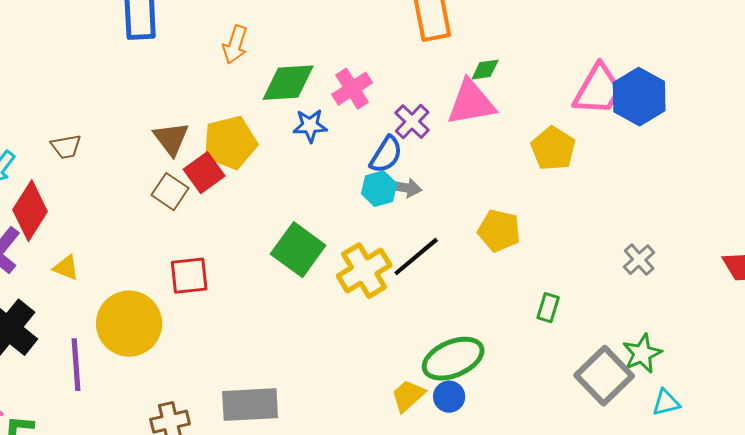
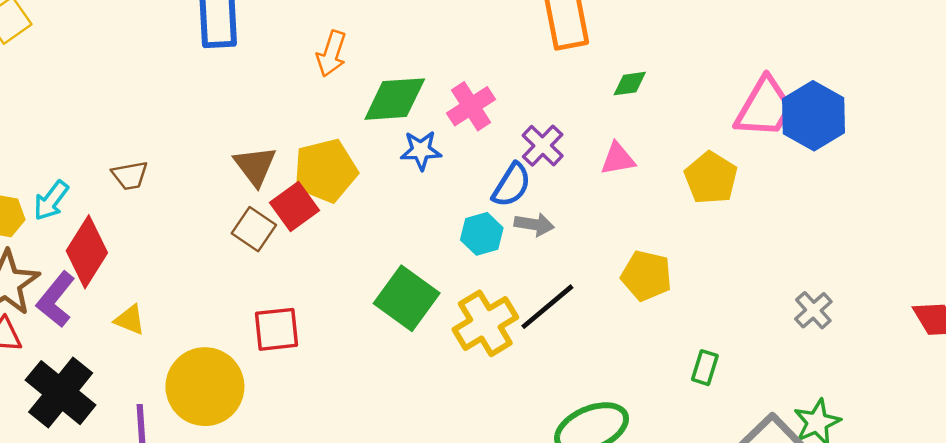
pink triangle: (471, 103) -> (618, 159), moved, size x0.6
cyan hexagon: (379, 189) -> (482, 234), moved

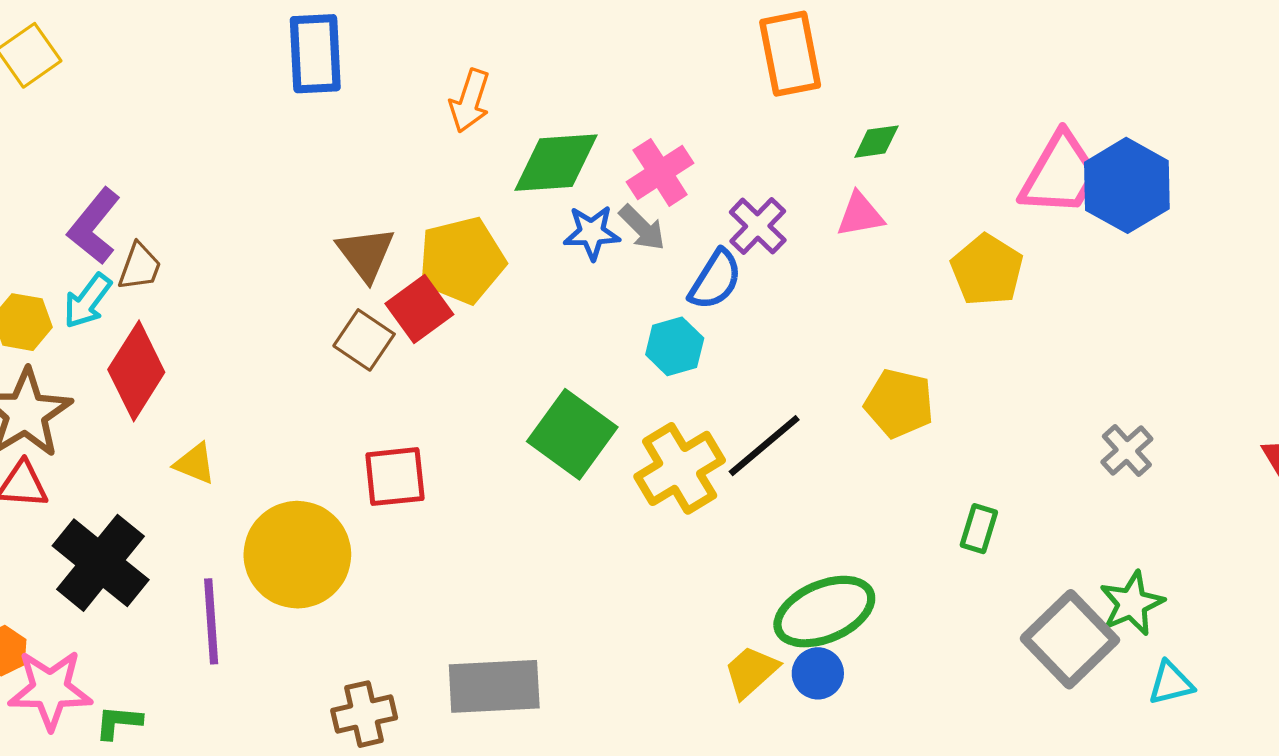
pink triangle: (618, 159) -> (860, 215), moved
brown trapezoid: (130, 175) -> (140, 267), moved, turned -60
gray arrow: (534, 224) -> (642, 228), moved, turned 36
purple L-shape: (56, 300) -> (94, 226), moved

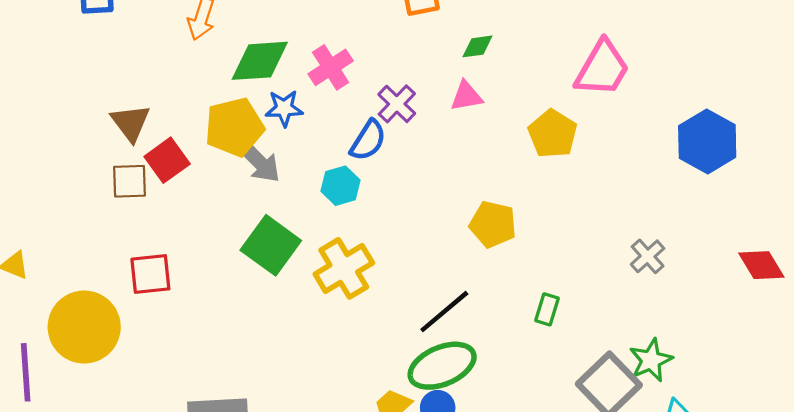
blue hexagon: (1127, 185) -> (707, 141), moved
gray arrow: (642, 228) -> (259, 161), moved, size x1.4
yellow pentagon: (462, 260) -> (234, 127), moved
brown square: (364, 340) -> (129, 181), turned -36
black line: (764, 446) -> (444, 312), moved

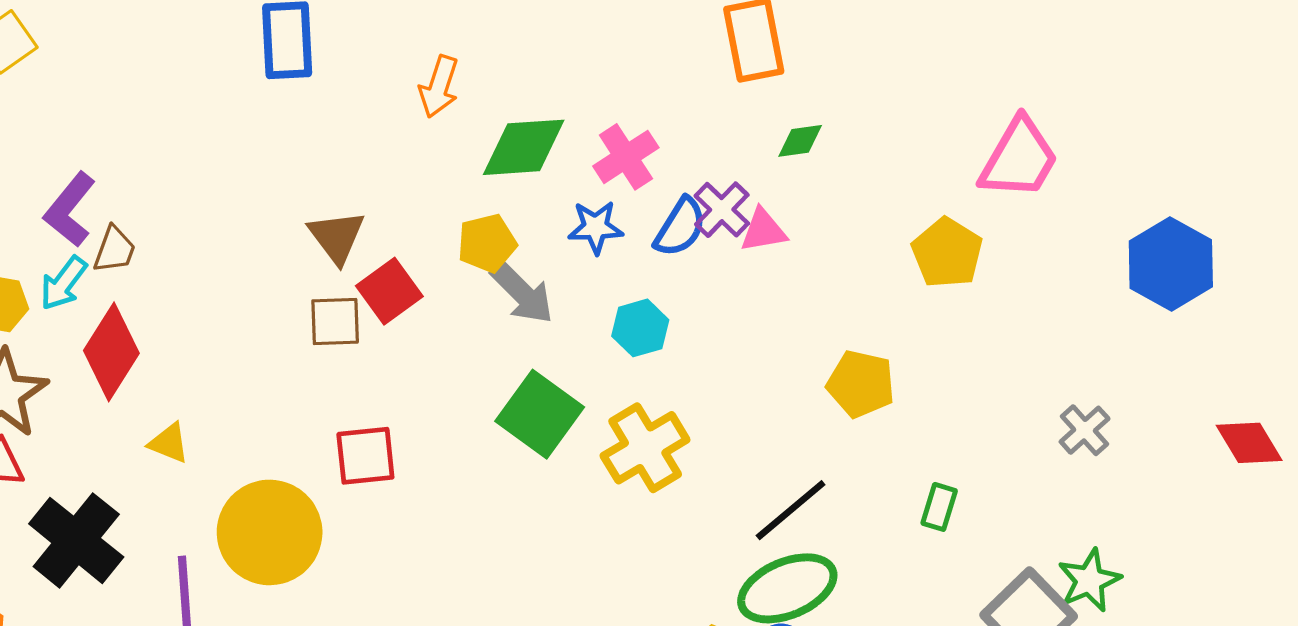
green diamond: (477, 46) -> (800, 141), moved
pink triangle: (466, 96) -> (763, 230), moved
blue star: (284, 108) -> (596, 227), moved
yellow pentagon: (234, 127) -> (487, 243), size x0.7
blue semicircle: (368, 140) -> (680, 227), moved

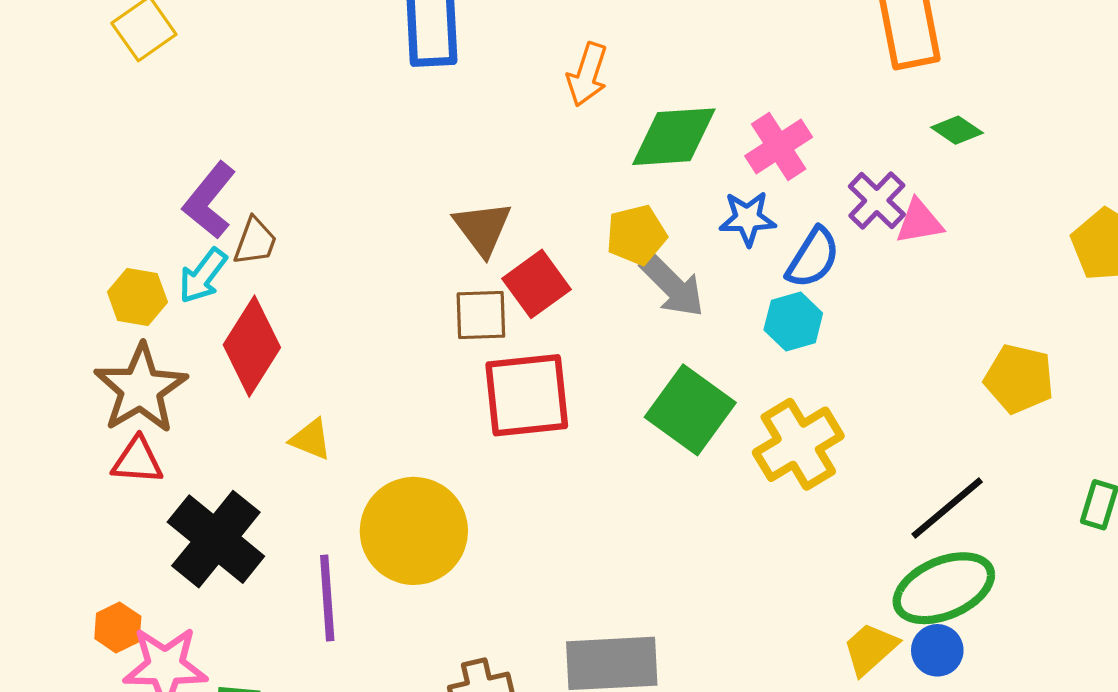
green diamond: (800, 141) -> (957, 130), turned 42
blue semicircle: (680, 227) -> (813, 258), moved
red square: (365, 456) -> (527, 395), moved, size x1.4

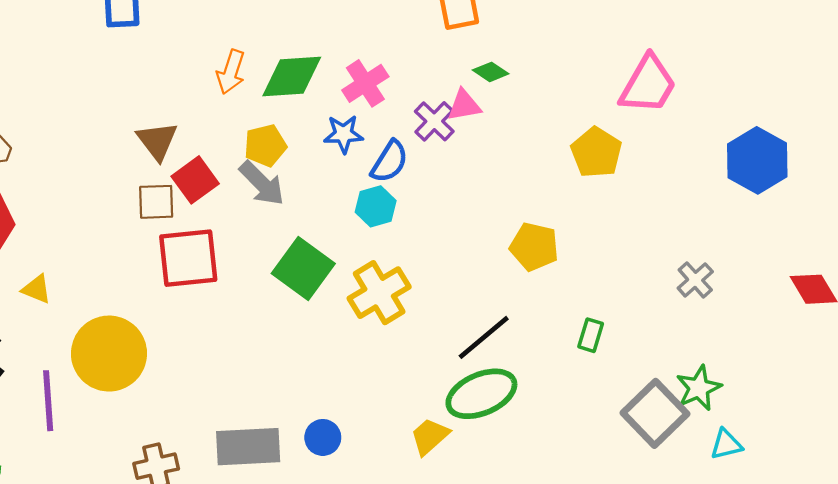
orange arrow: (587, 75) -> (231, 72), moved
pink triangle: (919, 222) -> (464, 105), moved
gray arrow: (672, 286) -> (262, 183), moved
blue circle: (937, 650) -> (323, 437), moved

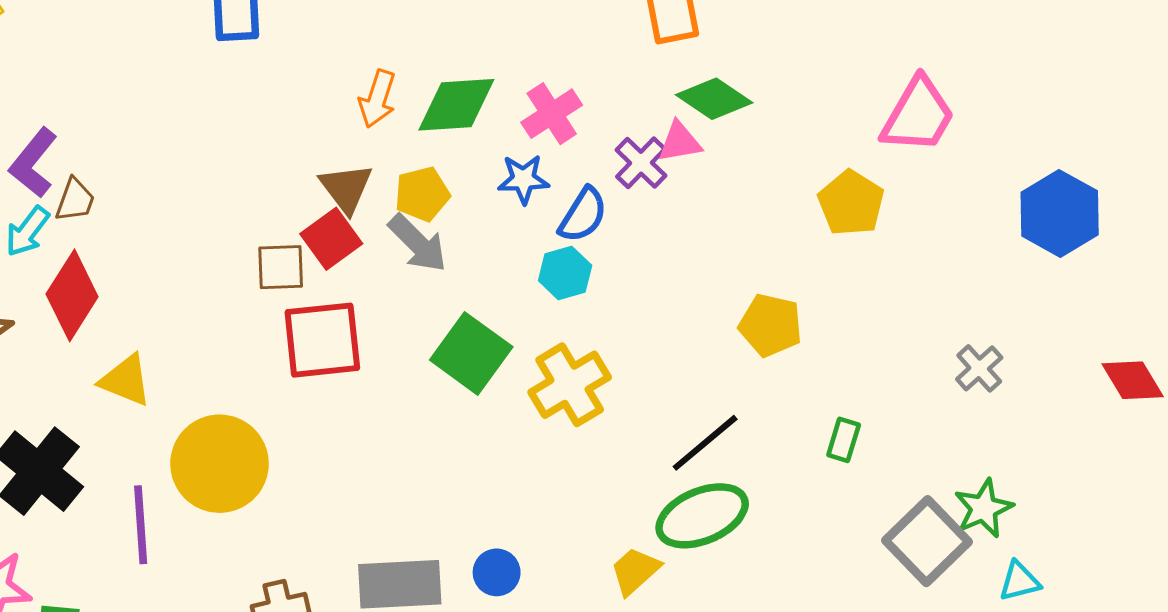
green diamond: (491, 72) -> (714, 99), size x1.6
brown triangle: (157, 141) -> (346, 188), moved
yellow triangle: (37, 289) -> (126, 380), size x1.4

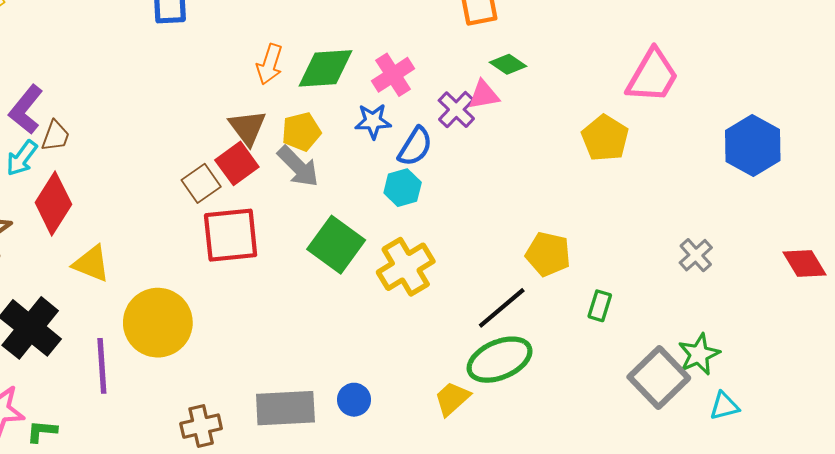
green diamond: (714, 99) -> (508, 64), size x0.7
brown square: (281, 267) -> (201, 183), turned -33
yellow pentagon: (771, 325) -> (548, 254), moved

